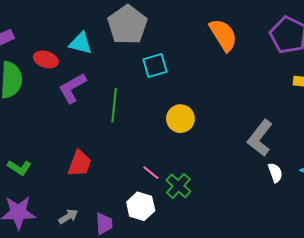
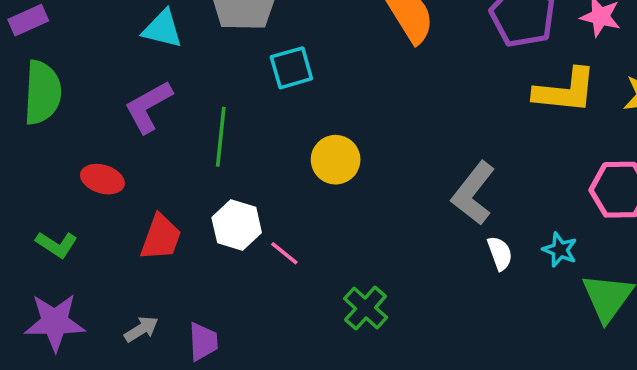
red ellipse: (46, 59) -> (102, 179), moved
green cross: (178, 186) -> (366, 308), moved
white hexagon: (141, 206) -> (237, 225), moved

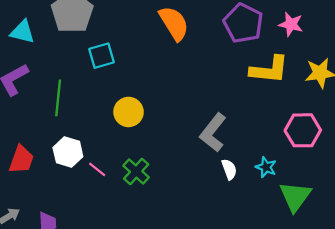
green cross: (366, 308) -> (136, 172), moved

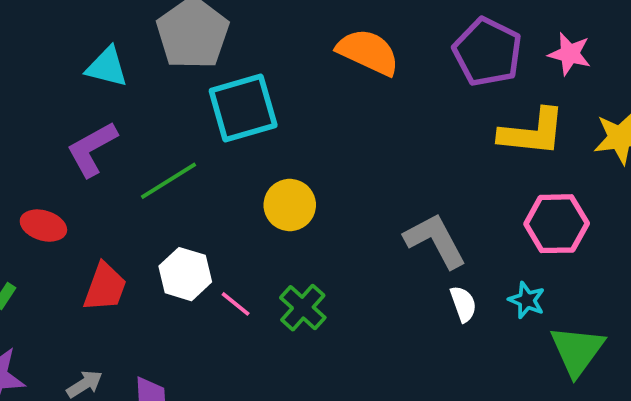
orange semicircle: (174, 23) -> (368, 52), turned -33
cyan square: (101, 56) -> (243, 108), size x1.5
green line: (58, 98) -> (168, 181), turned 52
pink hexagon: (303, 130) -> (557, 224), moved
gray L-shape: (213, 133) -> (435, 240), turned 114

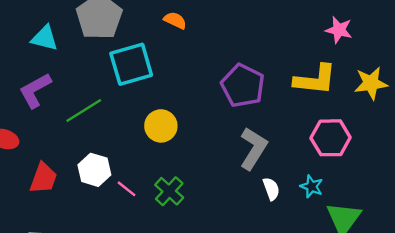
orange semicircle: (368, 52) -> (175, 20), moved, size x0.6
purple pentagon: (488, 52) -> (243, 86), moved
gray L-shape: (435, 240) -> (253, 148), turned 60

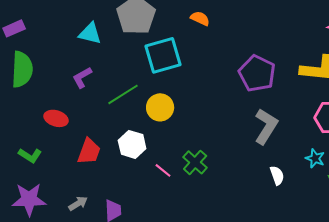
purple L-shape: (35, 90) -> (82, 77), size x0.7
yellow circle: (161, 126) -> (160, 107), moved
pink line: (126, 189) -> (163, 170), moved
white semicircle: (271, 189) -> (277, 175), moved

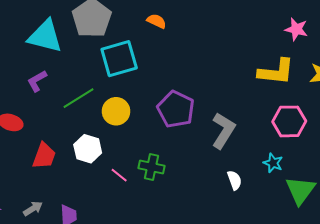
cyan triangle: (90, 33) -> (45, 36), size x1.5
purple pentagon: (257, 73) -> (176, 109), moved
green cross: (195, 162) -> (151, 167), turned -30

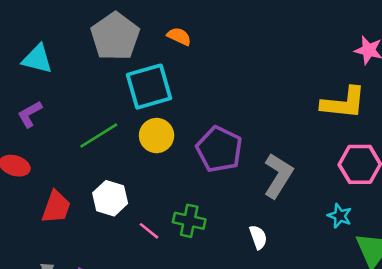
orange semicircle: (157, 21) -> (179, 36), moved
cyan triangle: (45, 36) -> (37, 59), moved, size x0.7
purple L-shape: (37, 81) -> (30, 114), moved
yellow circle: (116, 111) -> (157, 136), moved
white semicircle: (235, 180) -> (258, 237), moved

